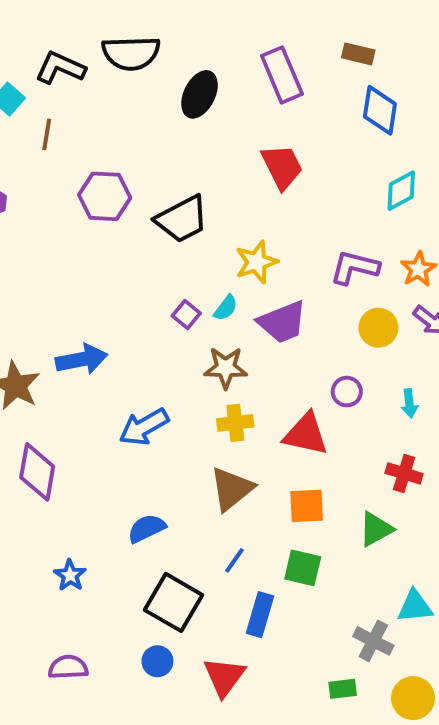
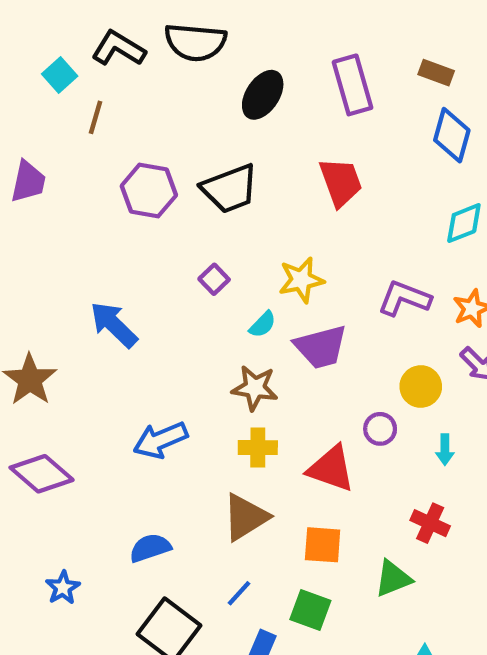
black trapezoid: (182, 219) -> (230, 189), moved
purple square: (186, 315) -> (214, 279), moved
yellow circle: (378, 328) -> (421, 386), moved
blue arrow: (82, 359) -> (114, 325), moved, turned -132
purple diamond: (37, 472) -> (42, 474), turned -66

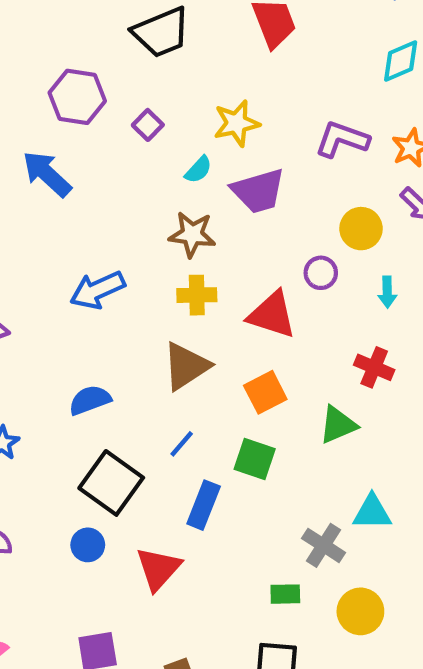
purple hexagon: (149, 191) -> (77, 97), moved
orange square: (323, 545) -> (265, 392), turned -30

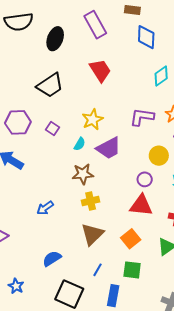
blue arrow: (97, 290) -> (45, 208), size x0.7
red triangle: (272, 315) -> (141, 205), moved

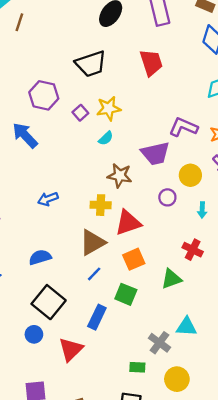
yellow star: (93, 119) -> (109, 108), moved
purple trapezoid: (109, 148) -> (155, 153), moved
brown star: (83, 174) -> (120, 176), moved
red triangle: (141, 205) -> (128, 223), moved, turned -40
blue line: (97, 270) -> (94, 274), moved

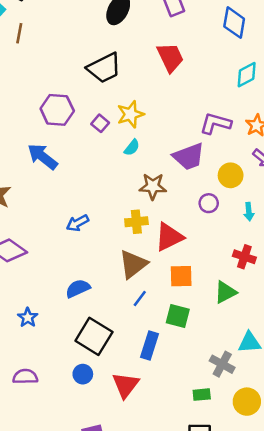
orange square: (134, 259) -> (181, 276), turned 30

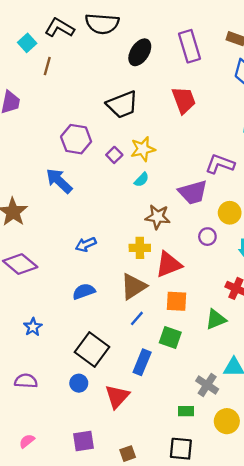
blue semicircle: (78, 288) -> (84, 291), moved

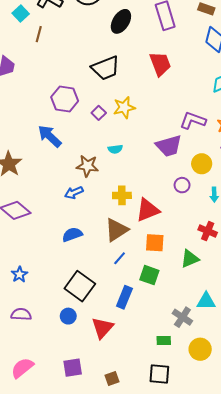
cyan semicircle: (142, 180) -> (115, 149), moved, turned 40
brown star: (158, 217) -> (87, 166), moved
blue star: (33, 327) -> (19, 274), moved
pink semicircle: (27, 441) -> (22, 368), size x1.6

